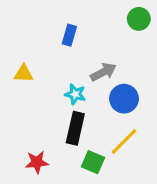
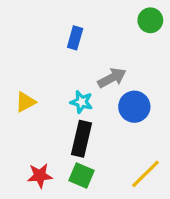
yellow triangle: (24, 74) -> (25, 102), moved, turned -30
yellow line: (124, 141) -> (146, 174), moved
green square: (93, 162) -> (81, 176), moved

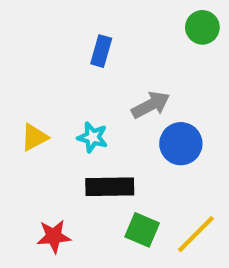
cyan star: (81, 102) -> (93, 137), moved
black rectangle: (81, 139) -> (110, 187), turned 76
green square: (81, 176) -> (142, 230), moved

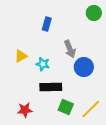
gray arrow: (151, 105) -> (70, 49), turned 96
yellow triangle: (34, 137) -> (21, 56), moved

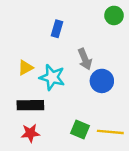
cyan star: (43, 64) -> (52, 77), size x1.5
black rectangle: (51, 87) -> (30, 105), moved
yellow line: (91, 109) -> (110, 132), turned 50

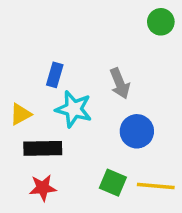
blue rectangle: (57, 29) -> (55, 75), moved
yellow triangle: (25, 68) -> (21, 114), moved
blue circle: (102, 81) -> (137, 131), moved

